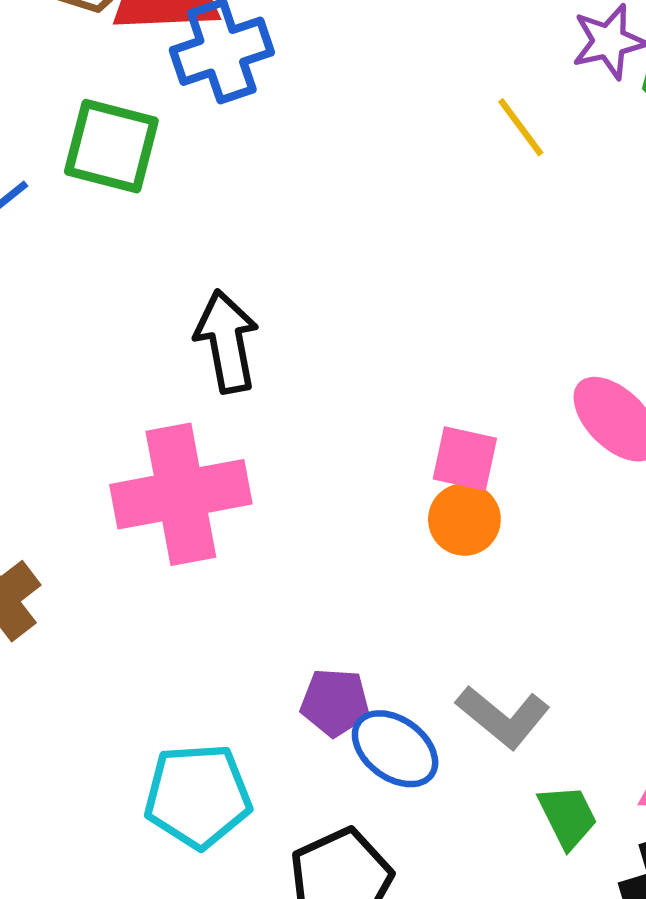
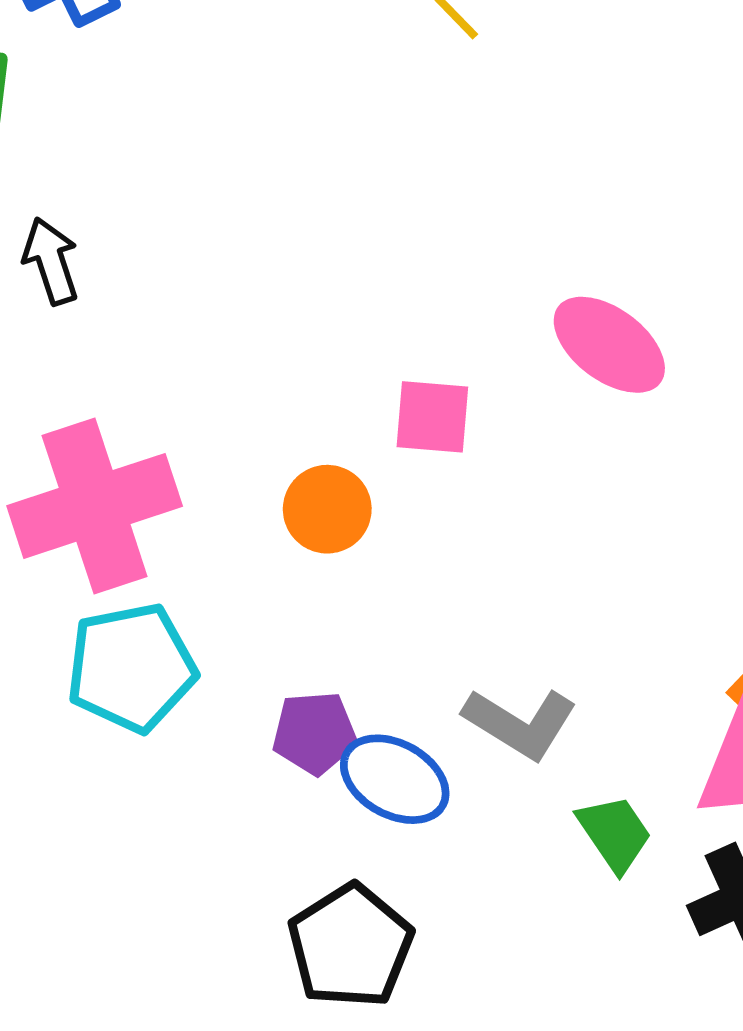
black arrow: (227, 341) -> (51, 261), moved, size x0.7
orange circle: (464, 519) -> (327, 509), moved
cyan pentagon: (198, 796) -> (131, 668), moved

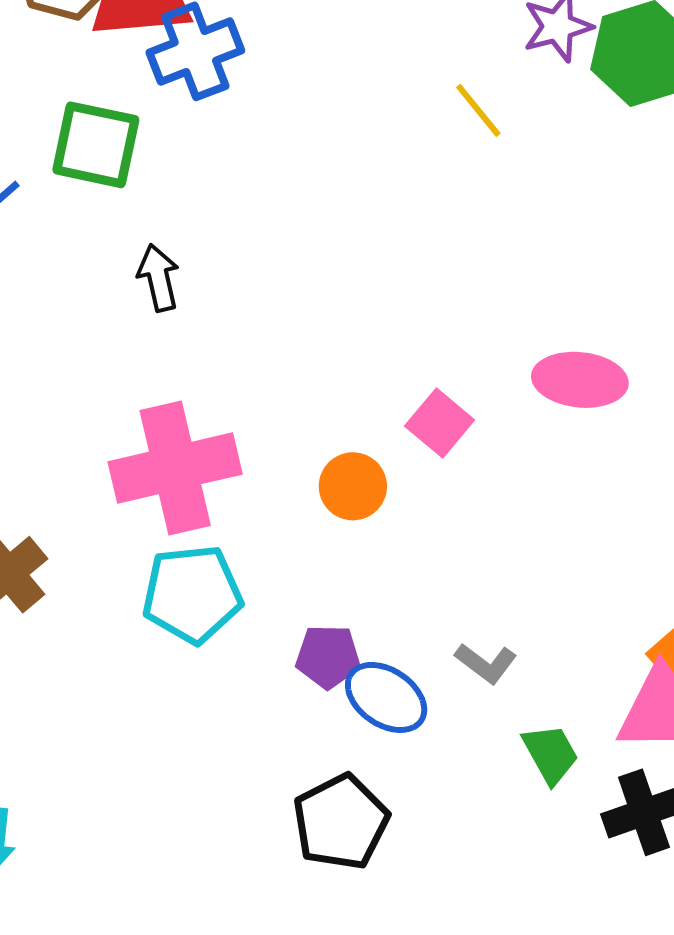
pink ellipse: (609, 345) -> (580, 380), turned -36
pink square: (432, 417) -> (440, 423), turned 30
gray L-shape: (520, 723) -> (486, 663), size x0.7

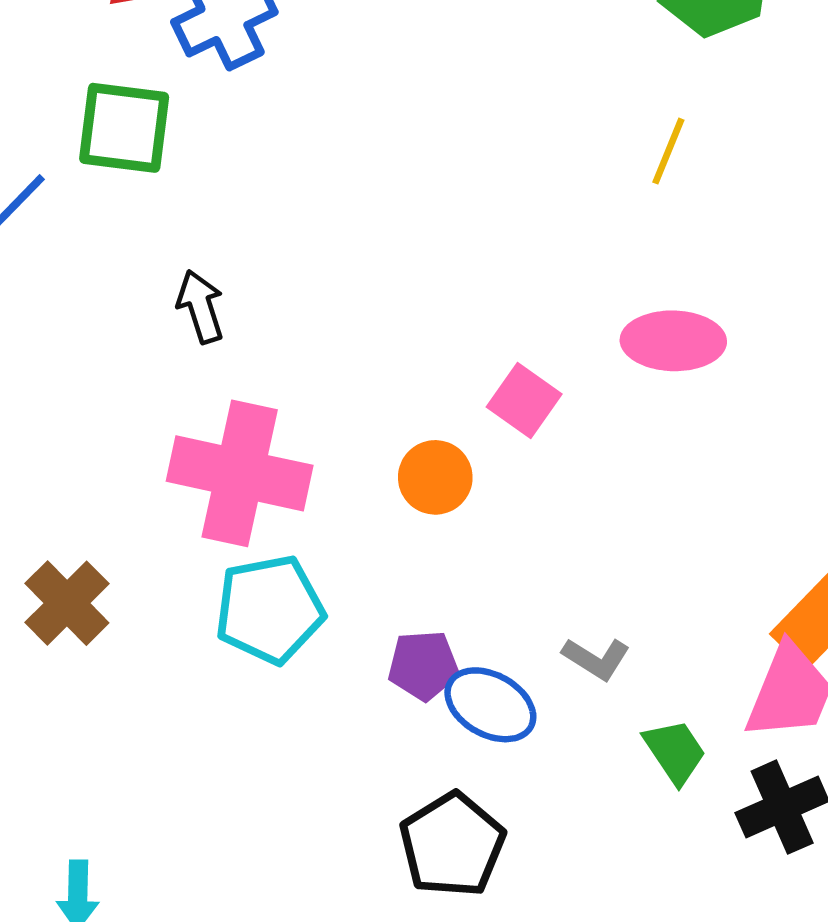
yellow line: (478, 110) -> (668, 151), moved, turned 66
black arrow: (158, 278) -> (201, 307), moved
pink cross: (175, 468) -> (240, 473), turned 30

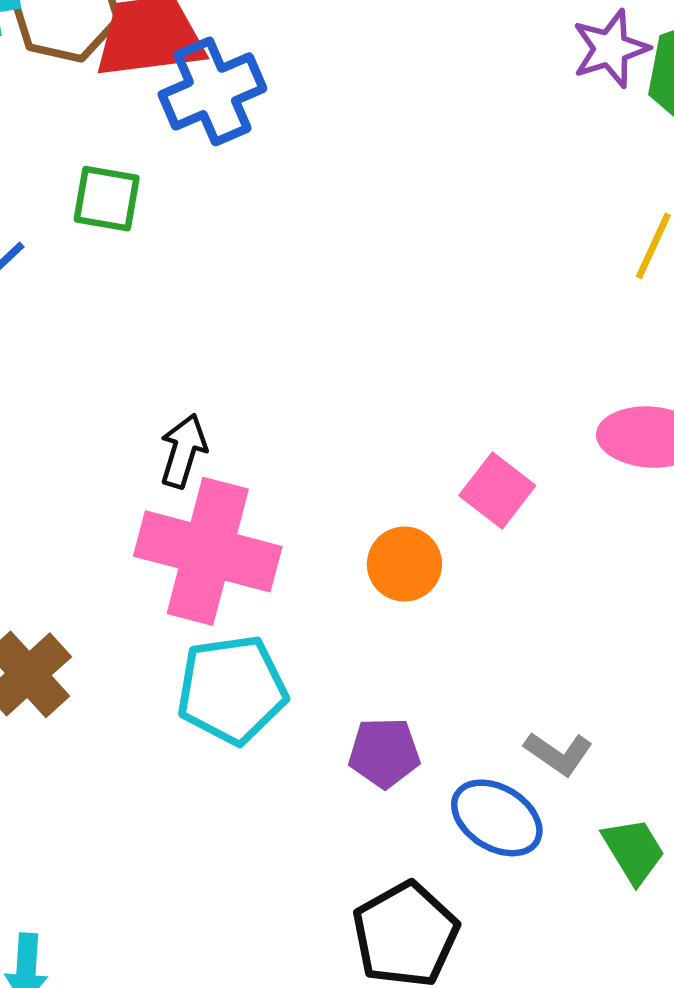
green square: (124, 128) -> (107, 199), size x0.7
black arrow: (201, 307) -> (183, 451), moved, turned 32
blue ellipse: (490, 705) -> (497, 818), moved

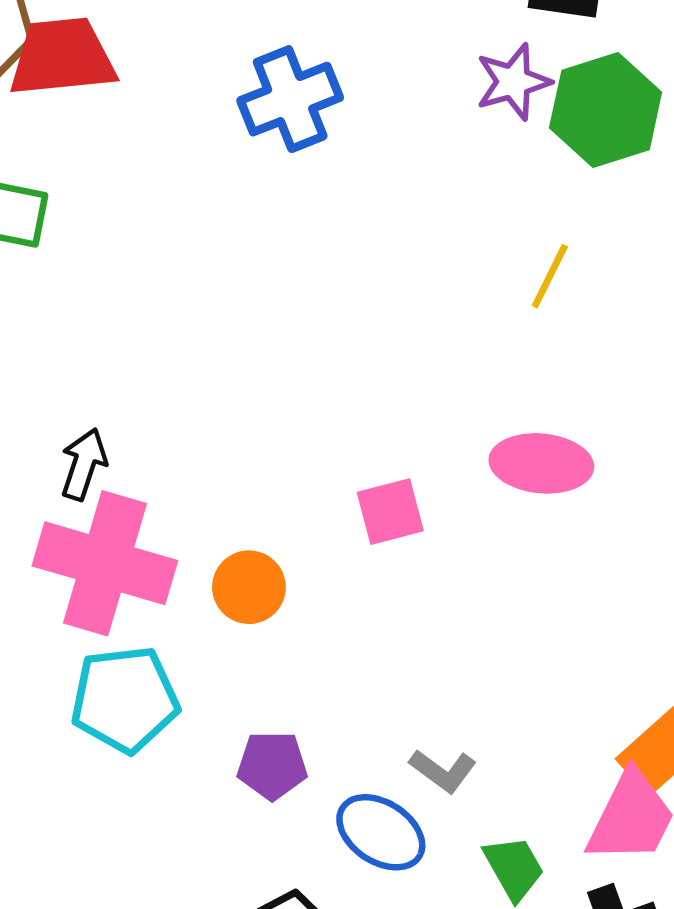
blue cross: (212, 91) -> (290, 99), moved
pink square: (497, 491) -> (390, 512), turned 36
orange circle: (404, 564) -> (249, 587), moved

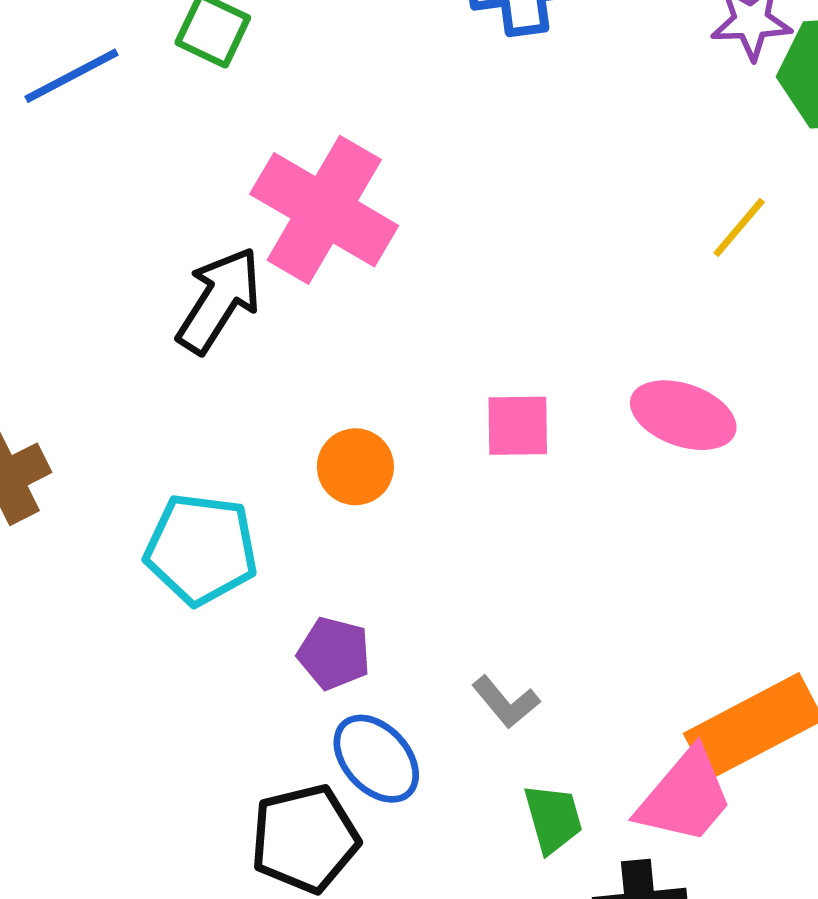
black arrow: (84, 464) -> (219, 300), size x1.5
pink cross: (105, 563) -> (324, 210), moved
blue ellipse: (381, 832) -> (376, 759), moved

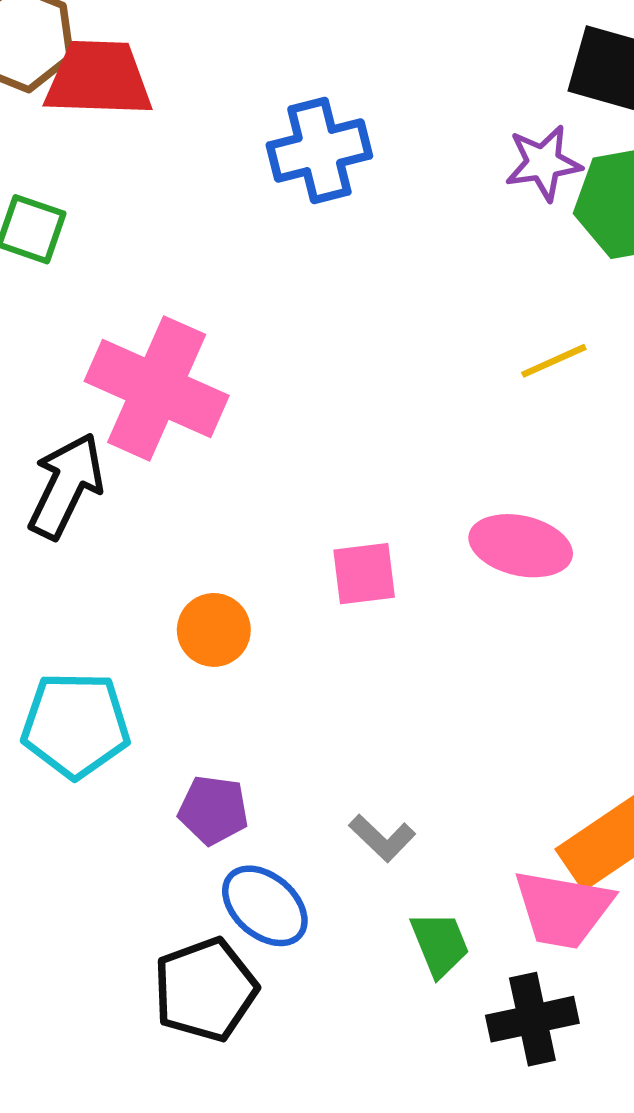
yellow line: (739, 227) -> (554, 361), turned 32
pink trapezoid: (685, 797) -> (563, 909), turned 66

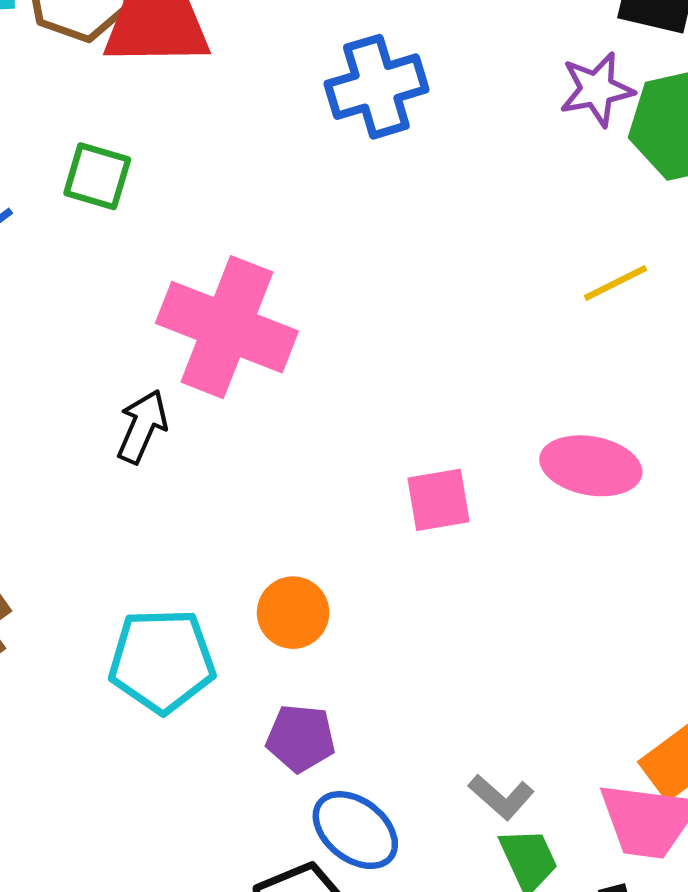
black arrow: (66, 486) -> (142, 426), size x0.7
orange circle: (214, 630) -> (293, 613), moved
gray L-shape: (382, 838) -> (501, 797), moved

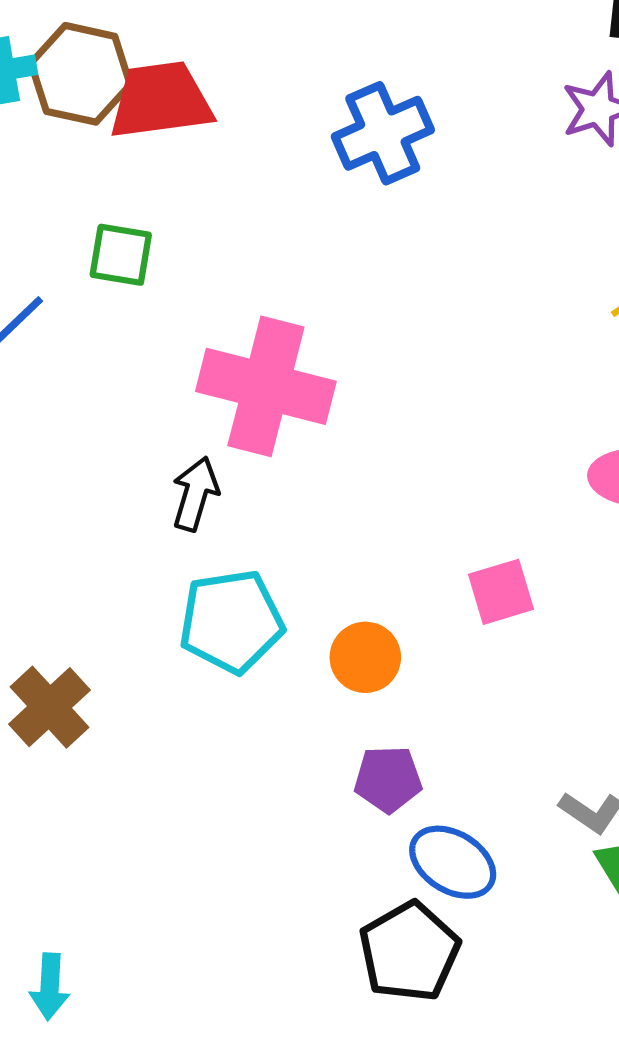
pink square: (438, 500) -> (501, 592), moved
cyan pentagon: (162, 661) -> (231, 621), moved

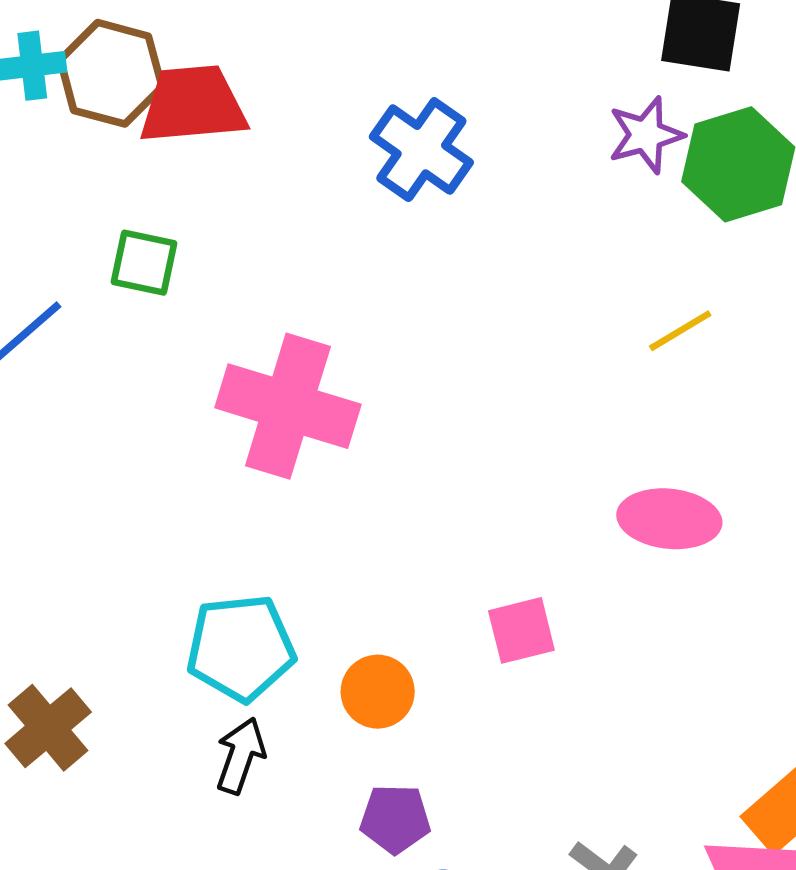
blue cross: (383, 133) -> (421, 150), turned -34
black arrow: (195, 494) -> (241, 756), moved

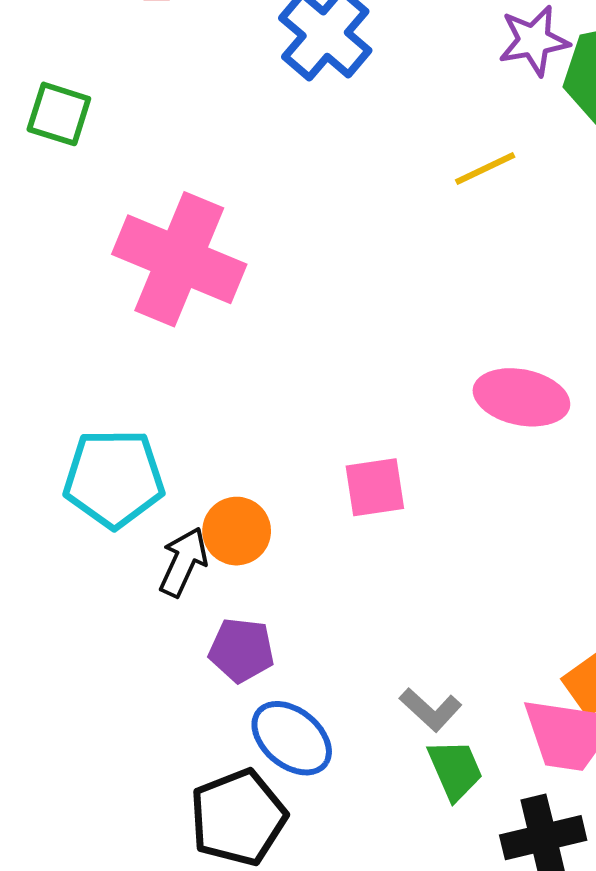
yellow line: (680, 331) -> (485, 168), moved
black arrow: (241, 756) -> (183, 562), moved

